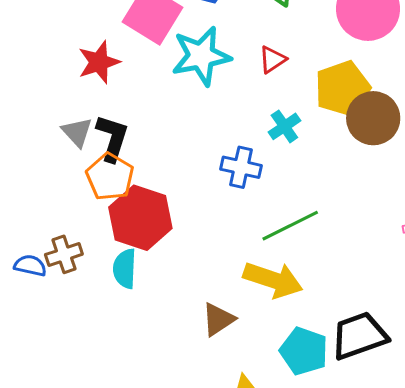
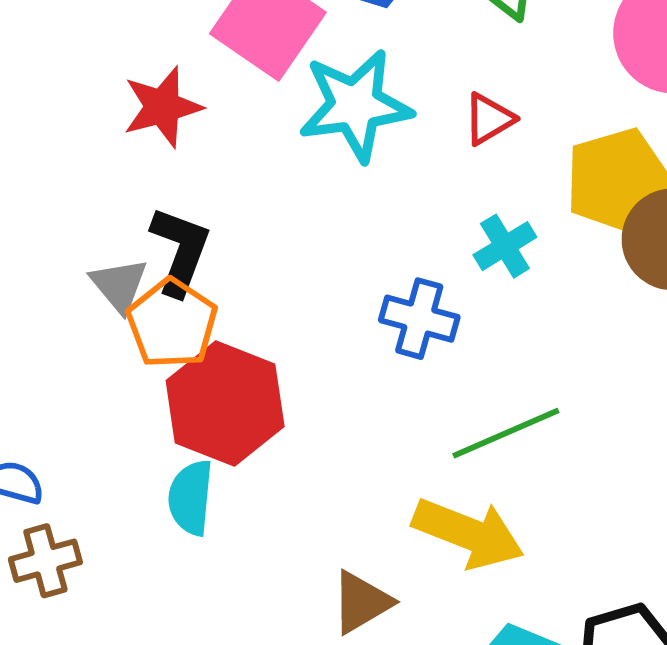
gray triangle: (77, 132) -> (119, 285), moved
brown cross: (64, 254) -> (45, 561), moved

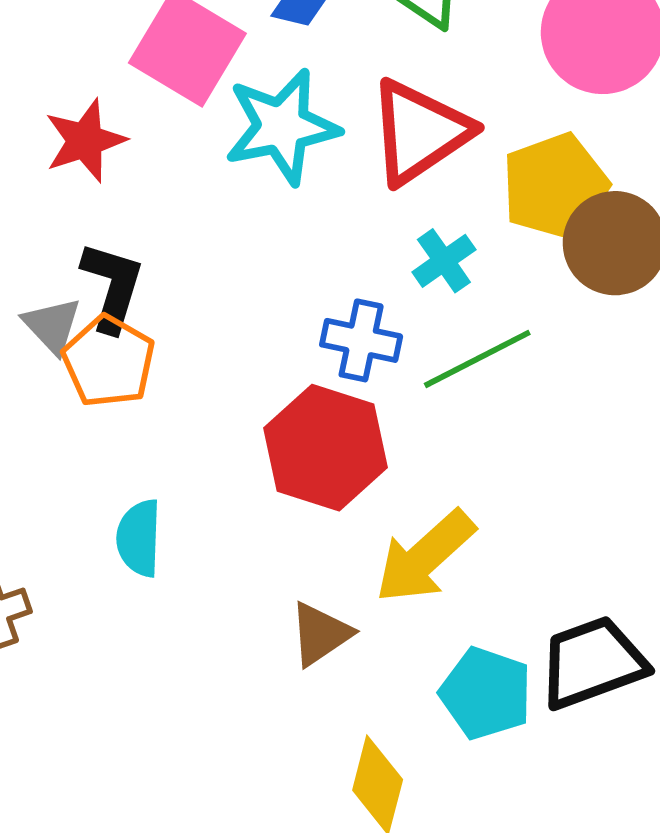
red triangle: (489, 119) -> (419, 132), size x2.0
red hexagon: (225, 403) -> (326, 448), moved
green line: (506, 433) -> (477, 359), moved
yellow arrow: (468, 533) -> (425, 557), turned 120

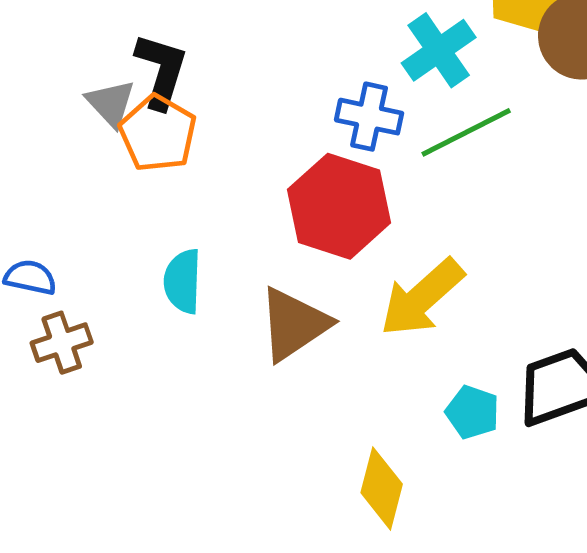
cyan cross: (444, 261) -> (439, 50), size x1.4
brown triangle: (320, 634) -> (294, 324), moved, size x1.4
cyan pentagon: (486, 693) -> (472, 412), size x0.7

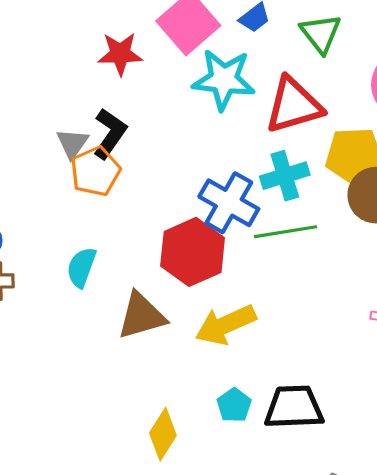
blue cross: (369, 117) -> (229, 203), size x1.4

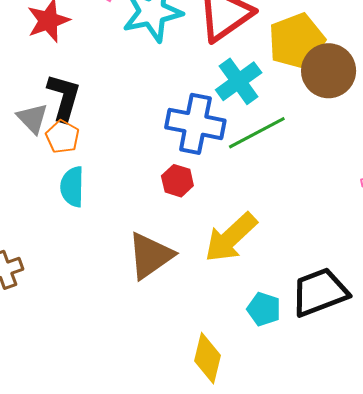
orange pentagon: (95, 171) -> (62, 137), size x0.7
red hexagon: (193, 252) -> (177, 181), size x0.5
cyan semicircle: (81, 267) -> (72, 187), moved

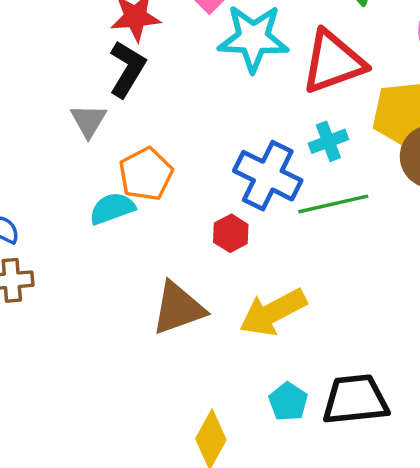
cyan cross: (239, 81) -> (328, 141), size x0.7
black L-shape: (64, 97) -> (127, 69), moved
orange pentagon: (62, 137) -> (146, 174), moved, size x1.4
cyan semicircle: (72, 187) -> (112, 208), turned 54

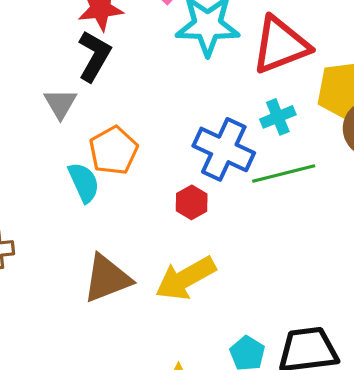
cyan semicircle: (112, 208) -> (84, 182), turned 87
brown triangle: (178, 308) -> (107, 278), moved
yellow arrow: (273, 312) -> (186, 278), moved

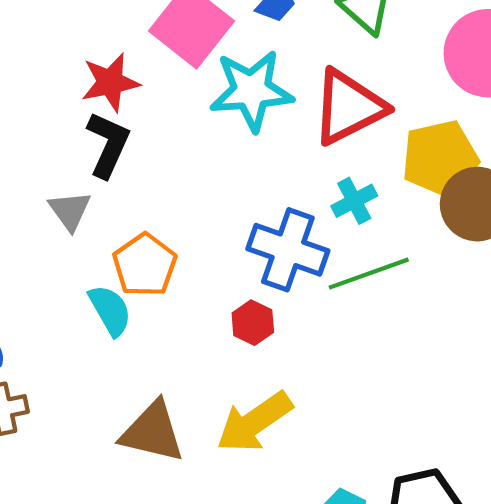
brown triangle: (107, 278) -> (152, 432), turned 40

